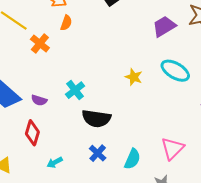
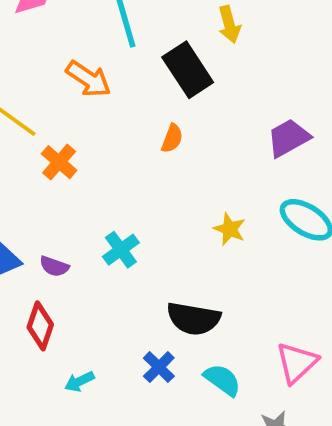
orange semicircle: (66, 23) -> (172, 138), moved
black semicircle: (96, 118) -> (193, 319), moved
cyan semicircle: (132, 159) -> (222, 380), turned -80

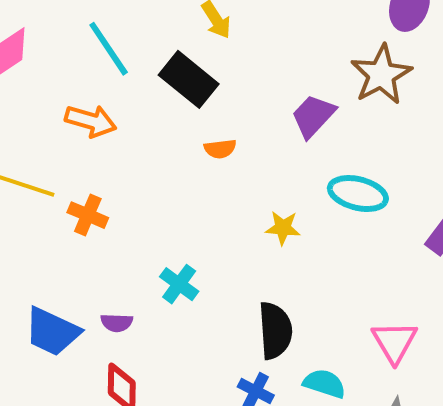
orange semicircle: (172, 138) -> (220, 149), moved, turned 80
black semicircle: (193, 319) -> (275, 331), turned -86

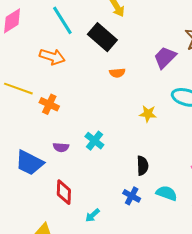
purple semicircle: (117, 323) -> (61, 147), moved
black semicircle: (275, 331) -> (142, 166), size x0.7

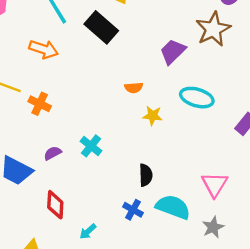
orange semicircle: (117, 73) -> (134, 88), moved
purple semicircle: (61, 147) -> (53, 153), turned 147
cyan semicircle: (167, 193) -> (173, 207), size x1.4

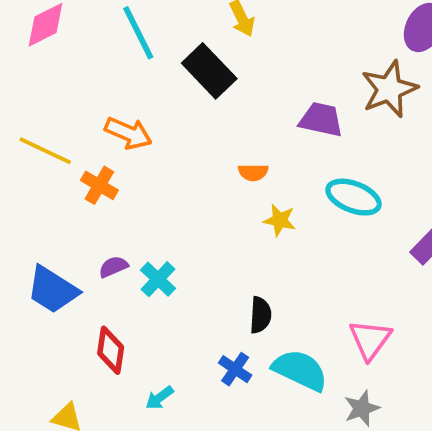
orange arrow: (44, 49) -> (128, 133), moved
purple trapezoid: (173, 52) -> (321, 120), turned 52
cyan cross: (91, 146) -> (158, 279), moved

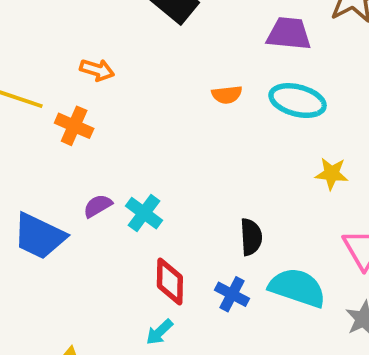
orange arrow: (128, 133) -> (97, 70), size x0.7
cyan ellipse: (354, 197) -> (298, 101), moved
yellow star: (280, 220) -> (332, 174), moved
red diamond: (111, 350) -> (170, 282), moved

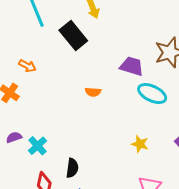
cyan ellipse: (298, 101) -> (152, 94), moved
black semicircle: (251, 237) -> (72, 168), moved

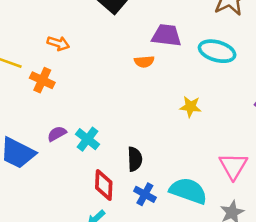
purple trapezoid: (132, 66) -> (166, 35), moved
yellow star: (140, 144) -> (190, 107), moved

